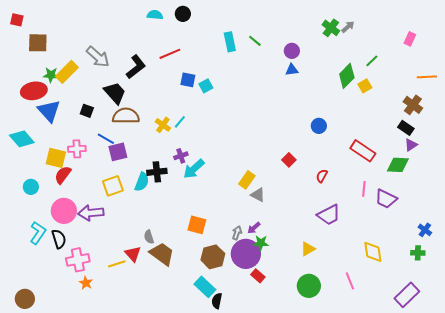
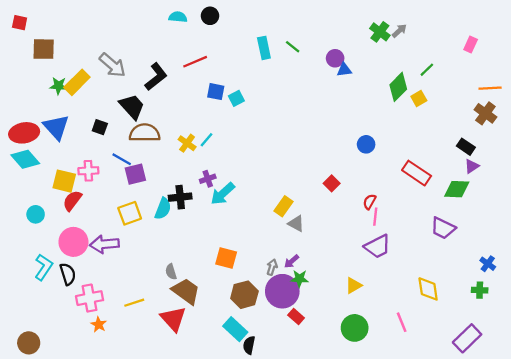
blue triangle: (292, 70) -> (344, 70), moved
red ellipse: (34, 91) -> (24, 133), moved
brown cross: (413, 105) -> (485, 113), moved
pink line: (364, 189) -> (375, 217), moved
red triangle: (133, 254) -> (173, 319), moved, size x1.4

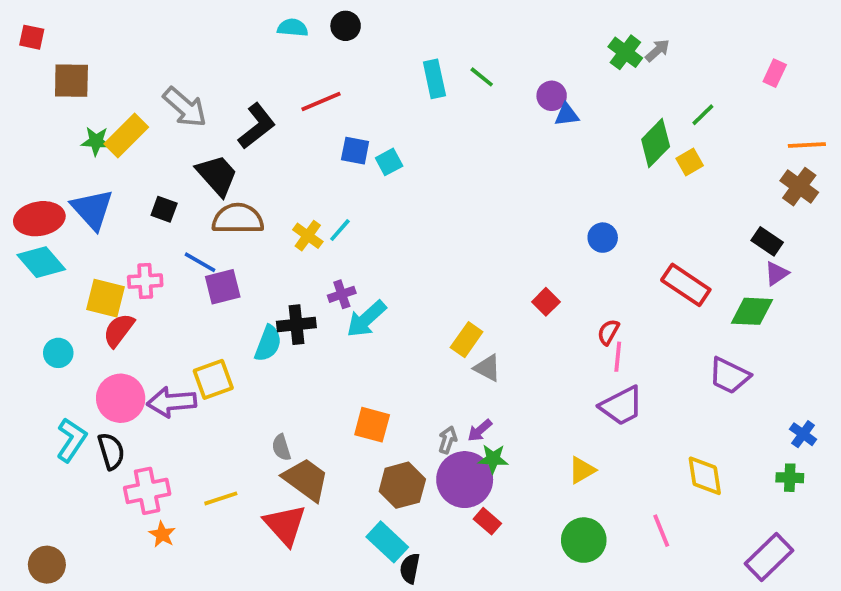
yellow square: (130, 213) -> (213, 379), moved

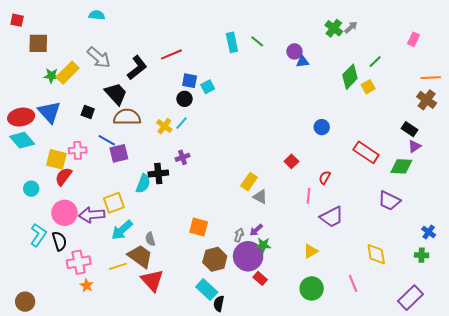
black circle: (346, 26) -> (185, 99), moved
cyan semicircle: (293, 28) -> (97, 15), moved
cyan arrow: (366, 319) -> (122, 230), moved
pink line: (618, 357) -> (309, 196), moved
brown trapezoid: (306, 480) -> (140, 256), moved

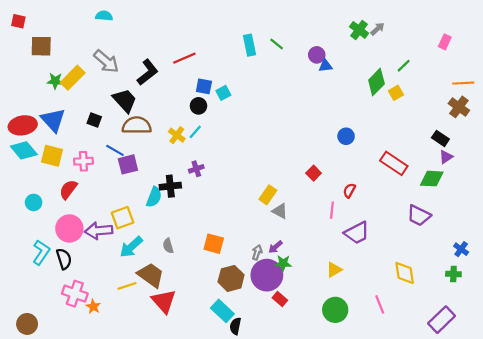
yellow square: (56, 159) -> (52, 156), moved
gray semicircle: (150, 239) -> (168, 246), moved
pink cross: (79, 262) -> (75, 294), moved, turned 30

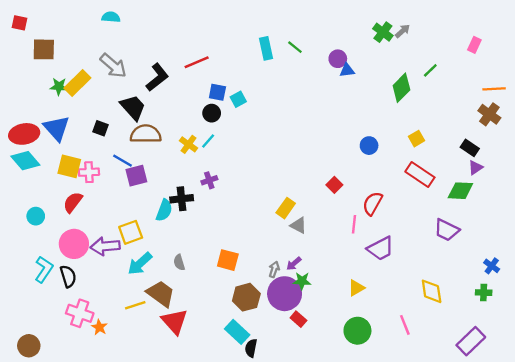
yellow square: (396, 93) -> (416, 139), moved
yellow square: (52, 156) -> (69, 166), moved
red semicircle: (349, 191) -> (372, 203), size x1.5

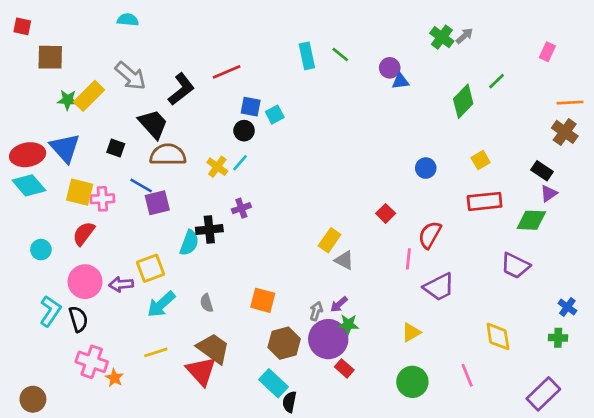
red rectangle: (420, 174) -> (485, 201), turned -40
purple arrow: (105, 246) -> (121, 284), size x0.7
brown trapezoid: (161, 294) -> (213, 348), moved

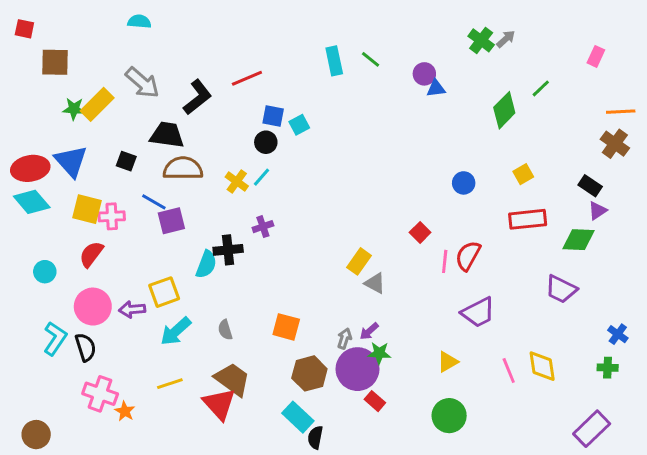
black trapezoid: (153, 124) -> (167, 135), turned -40
pink line: (408, 259) -> (445, 261), moved
pink line: (467, 375) -> (509, 371), moved

